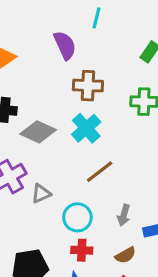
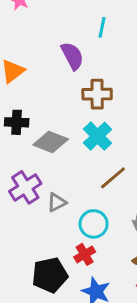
red cross: (82, 250) -> (85, 254), moved, turned -30

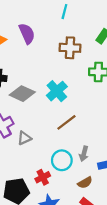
purple semicircle: (72, 56) -> (27, 34), moved
brown cross: (97, 94) -> (70, 48), moved
cyan circle: (94, 224) -> (62, 160), moved

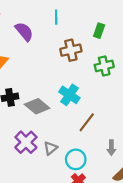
purple semicircle: (27, 34) -> (24, 32), moved
gray diamond: (22, 94) -> (37, 106), turned 30
cyan circle: (62, 160) -> (76, 159), moved

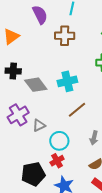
brown cross: (71, 50) -> (65, 36), moved
cyan cross: (69, 95) -> (67, 81), turned 30

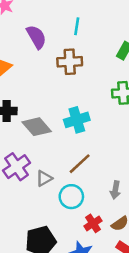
brown line: (77, 110) -> (80, 164), moved
red cross: (57, 161) -> (93, 223), moved

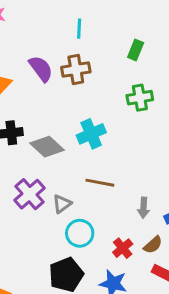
purple semicircle: (36, 37) -> (41, 69), moved
brown line: (80, 164) -> (100, 183), turned 60
cyan circle: (71, 197) -> (80, 233), moved

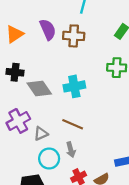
gray arrow: (143, 208) -> (71, 150), moved, turned -32

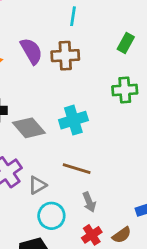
gray arrow: (71, 150) -> (89, 202), moved

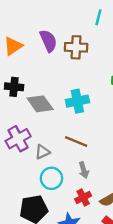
cyan line: (73, 16) -> (98, 17), moved

